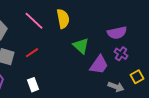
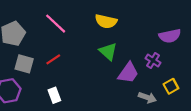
yellow semicircle: (63, 19) -> (106, 21), moved, turned 114
purple semicircle: (117, 33) -> (170, 36), moved

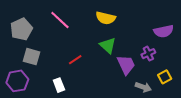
red line: (53, 59) -> (75, 60), moved
purple cross: (153, 60) -> (148, 54), turned 32
purple trapezoid: (128, 73) -> (126, 65), turned -60

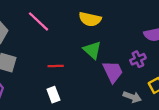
red line: (75, 60) -> (56, 66), turned 32
white rectangle: (59, 85) -> (53, 95), moved

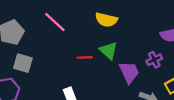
red line: (56, 66) -> (85, 57), moved

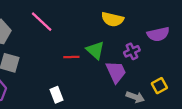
yellow semicircle: (106, 20) -> (112, 19), moved
purple cross: (154, 60) -> (132, 51), moved

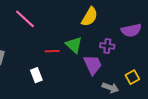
yellow semicircle: (112, 19) -> (90, 17), turned -72
purple cross: (132, 51) -> (107, 46), turned 32
white rectangle: (56, 95) -> (36, 75), moved

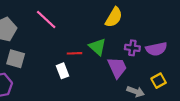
purple semicircle: (131, 30) -> (156, 49), moved
white rectangle: (36, 75) -> (63, 71), moved

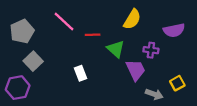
purple semicircle: (156, 49) -> (174, 30), moved
red line: (75, 53) -> (93, 35), moved
gray square: (16, 59) -> (33, 61), turned 30

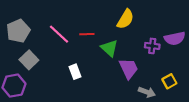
pink line: (64, 21) -> (59, 34), moved
purple semicircle: (174, 30) -> (175, 38), moved
purple cross: (151, 50) -> (152, 46), moved

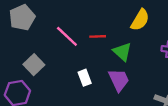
gray pentagon: (18, 31) -> (22, 18), moved
purple trapezoid: (129, 68) -> (119, 80), moved

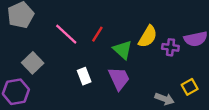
yellow semicircle: (140, 20) -> (148, 37), moved
red line: (98, 36) -> (97, 34), turned -56

